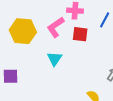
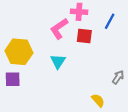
yellow hexagon: (23, 31) -> (19, 52), moved

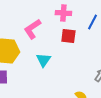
pink L-shape: (59, 29) -> (32, 29), moved

